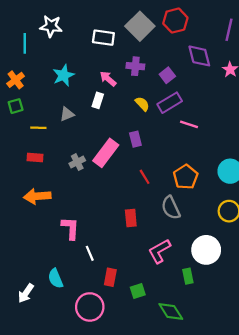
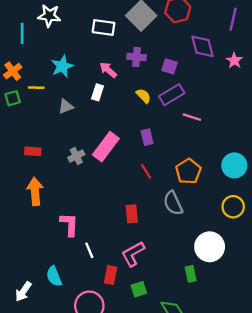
purple square: (167, 75) -> (169, 66), turned -35
yellow line: (38, 128) -> (36, 88), moved
purple rectangle: (135, 139) -> (147, 137), moved
orange arrow: (37, 196) -> (35, 191), turned 90
pink L-shape: (159, 251) -> (133, 254), moved

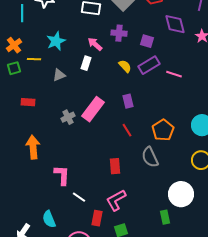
pink line: (192, 117) -> (174, 74), moved
red rectangle: (33, 151) -> (28, 102), moved
white line: (89, 250) -> (79, 197), turned -32

